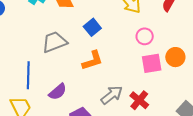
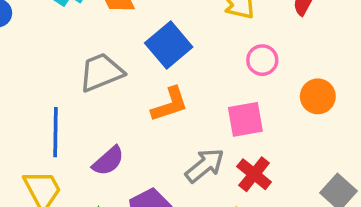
blue square: (92, 27) -> (169, 45), size x1.4
pink square: (152, 63) -> (245, 119), moved

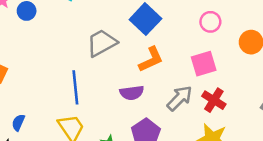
purple semicircle: (108, 161) -> (132, 93), moved, turned 40

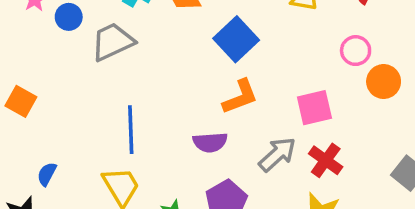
pink circle: (210, 22) -> (356, 51), moved
gray trapezoid: (102, 43) -> (113, 42), moved

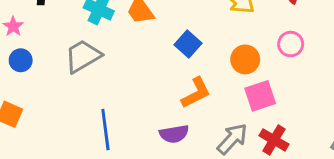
blue circle: (69, 17) -> (21, 60), moved
blue square: (236, 39) -> (188, 44), size x0.7
orange circle: (384, 82) -> (245, 59), moved

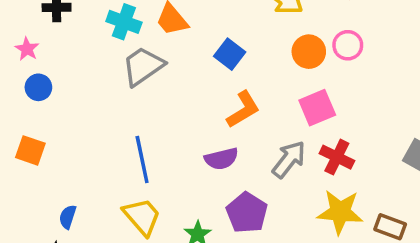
gray trapezoid: (83, 56) -> (143, 66), moved
orange circle: (245, 59) -> (309, 52), moved

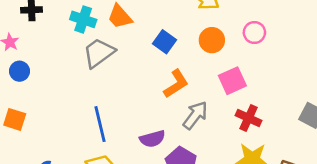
orange circle: (309, 52) -> (212, 40), moved
purple semicircle: (221, 159) -> (152, 139), moved
gray arrow: (289, 159) -> (195, 115), moved

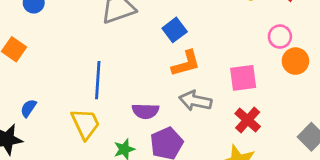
orange circle: (212, 40) -> (295, 61), moved
blue square: (165, 42) -> (175, 30), moved
gray arrow: (195, 115) -> (195, 101), turned -132

